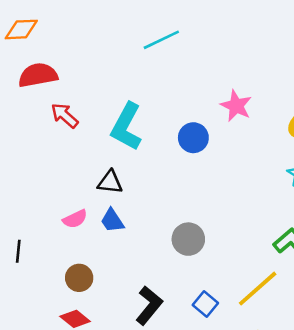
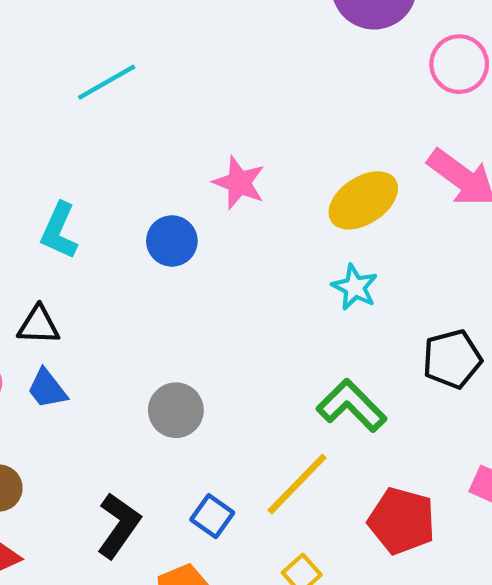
cyan L-shape: (126, 127) -> (59, 231), size x0.7

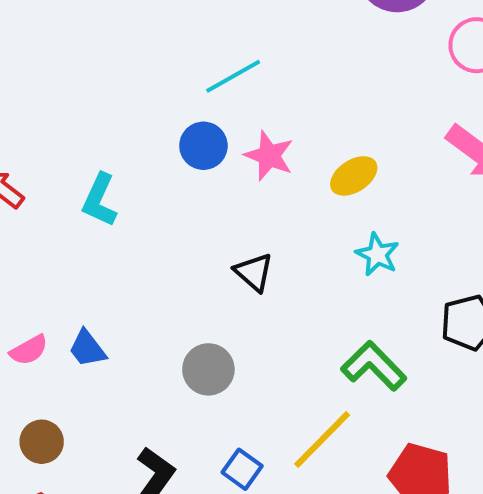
cyan line: (107, 82) -> (233, 76), moved
yellow ellipse: (363, 200) -> (354, 176), moved, size x0.7
blue circle: (172, 241) -> (203, 146), moved
black triangle: (39, 325) -> (254, 272), moved, turned 39

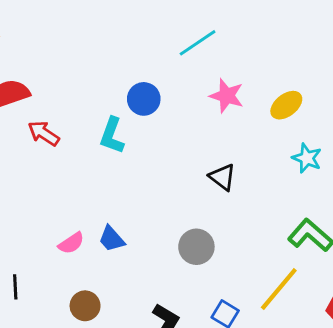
blue circle: (203, 146) -> (144, 99), moved

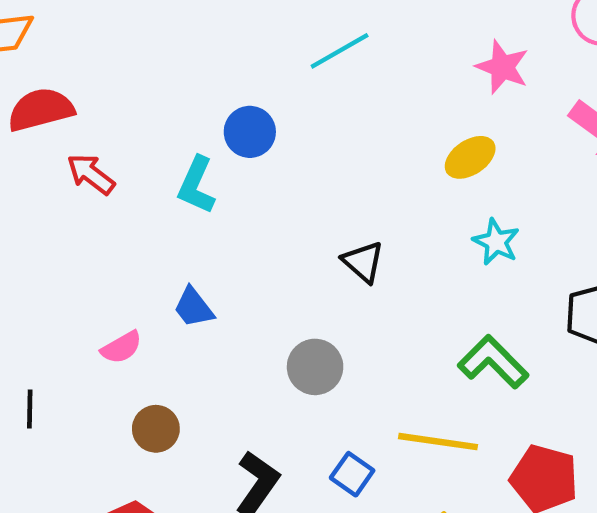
pink star: (227, 96) -> (502, 67), moved
blue trapezoid: (112, 239) -> (194, 307), moved
yellow line: (279, 289) -> (438, 442), turned 54
brown circle: (85, 306) -> (156, 429), moved

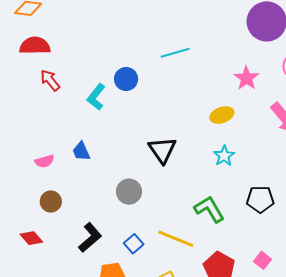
black triangle: (363, 262) -> (162, 150), size x1.4

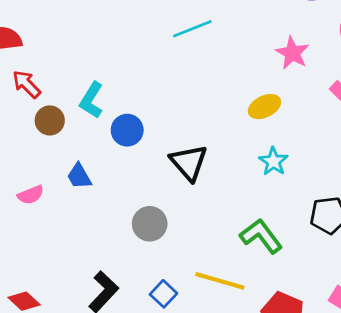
blue circle: (126, 79) -> (127, 130), moved
brown circle: (51, 202) -> (50, 120), moved

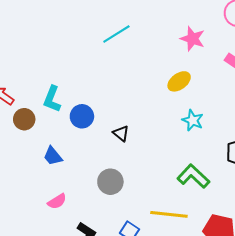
black triangle: (189, 162) -> (121, 133), moved, size x0.6
pink semicircle: (31, 195) -> (57, 201), moved

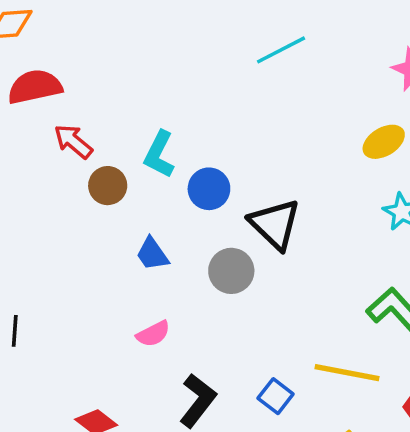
black triangle: (121, 133) -> (275, 224), size x1.8
gray circle: (110, 182) -> (231, 271), moved

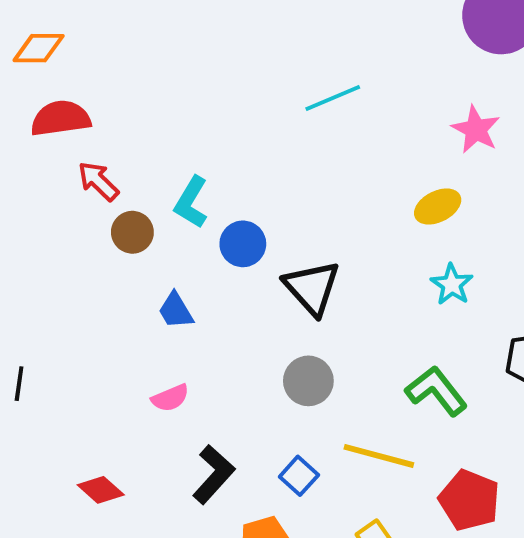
gray circle: (231, 271) -> (308, 381), moved

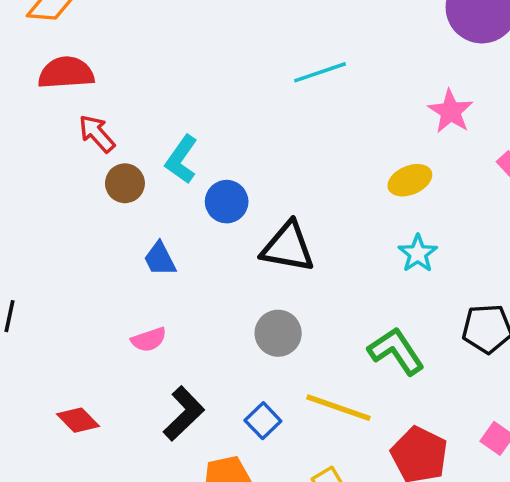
black triangle: (312, 288) -> (288, 247), turned -42

